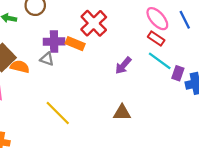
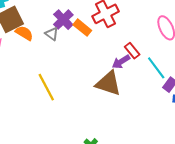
red rectangle: (156, 38) -> (132, 51), moved
purple cross: (54, 42) -> (63, 20), turned 30
brown triangle: (122, 113) -> (108, 83), moved, size x1.5

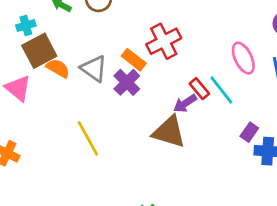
purple cross: (63, 20) -> (127, 82), moved
gray triangle: (52, 34) -> (94, 69), size x1.5
cyan line: (156, 68) -> (221, 90), moved

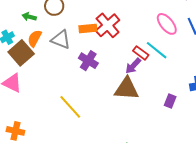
orange rectangle: (134, 60) -> (88, 28), moved, turned -30
orange semicircle: (58, 68) -> (35, 38), moved, turned -78
gray triangle: (94, 69) -> (61, 39), moved
purple rectangle: (249, 132) -> (170, 101), moved

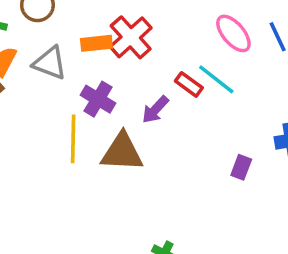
purple arrow: (133, 66) -> (155, 110), moved
brown triangle: (127, 89) -> (122, 152), moved
yellow line: (70, 107) -> (73, 139), moved, turned 44

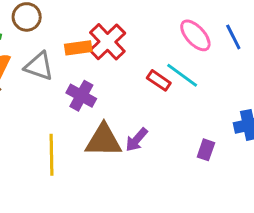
purple arrow: (155, 110) -> (137, 140), moved
yellow line: (73, 139) -> (51, 155), moved

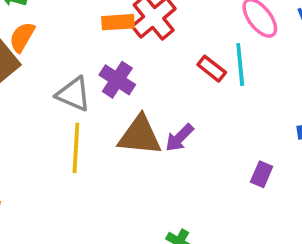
gray triangle: (39, 66) -> (73, 94), moved
cyan line: (182, 75) -> (240, 64), turned 44
purple rectangle: (206, 150) -> (262, 174), moved

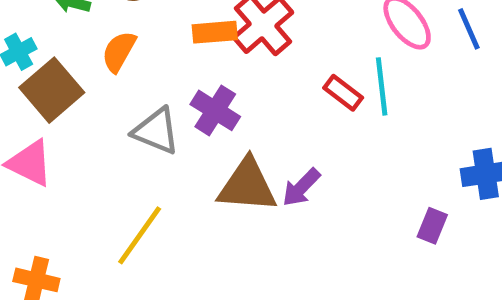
orange semicircle: (22, 37) -> (119, 52), moved
yellow line: (76, 148) -> (140, 235), moved, turned 33
purple rectangle: (262, 174) -> (432, 226), moved

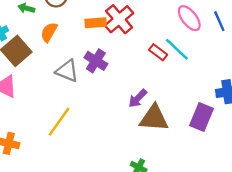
cyan line: (382, 86) -> (177, 49), turned -40
brown triangle: (247, 186) -> (154, 118), moved
purple rectangle: (432, 226) -> (201, 117), size x1.6

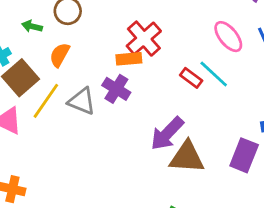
orange rectangle: (96, 23) -> (129, 59), moved
purple arrow: (138, 98) -> (167, 134), size x1.5
yellow line: (59, 122) -> (46, 101), moved

